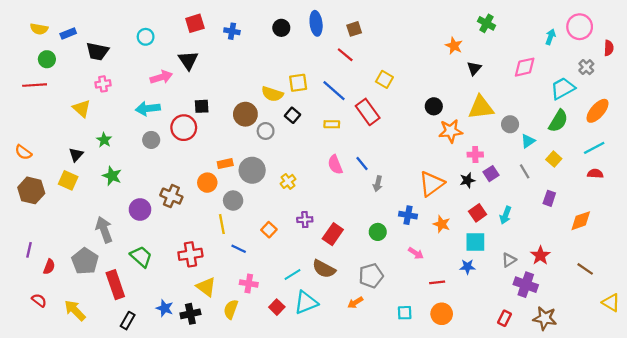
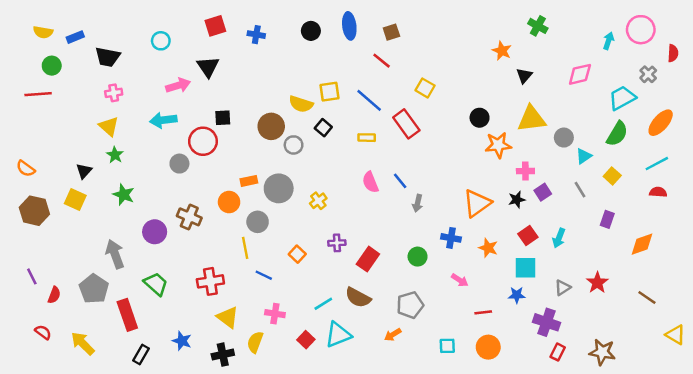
yellow triangle: (82, 109) -> (109, 126), moved
gray circle: (151, 140) -> (179, 164), moved
purple line: (29, 250) -> (32, 276), turned -40
purple cross: (526, 285) -> (546, 322), moved
black cross: (190, 314) -> (223, 355), moved

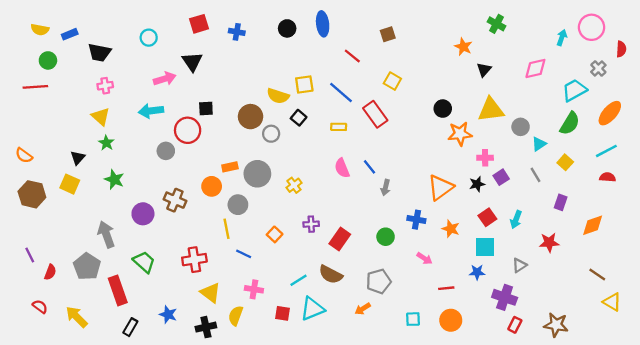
brown square: (391, 32) -> (388, 34), moved
red star: (597, 283) -> (549, 242), moved, turned 30
yellow triangle: (675, 335) -> (612, 302), moved
red square: (306, 340) -> (283, 313), turned -35

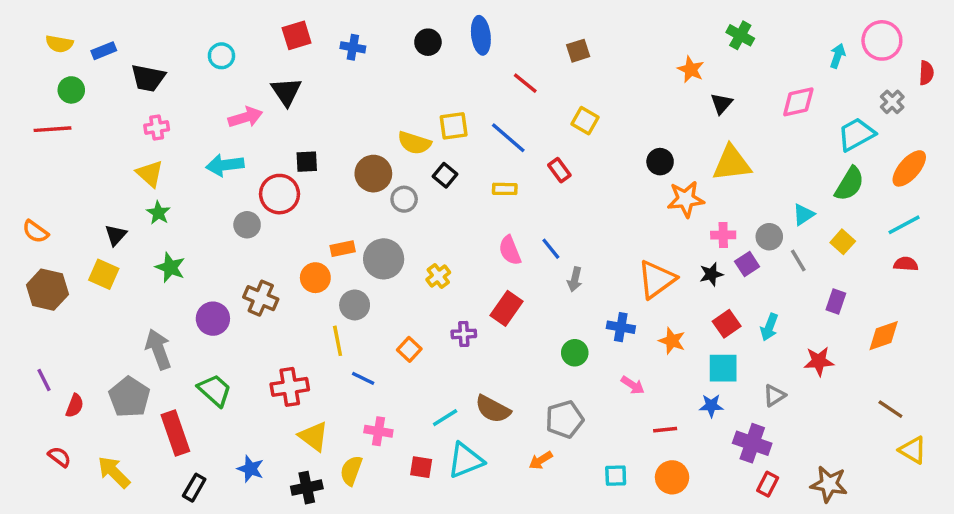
red rectangle: (375, 114) -> (559, 170), size x0.6
gray circle: (521, 127) -> (769, 237), moved
red rectangle: (340, 239) -> (506, 308), moved

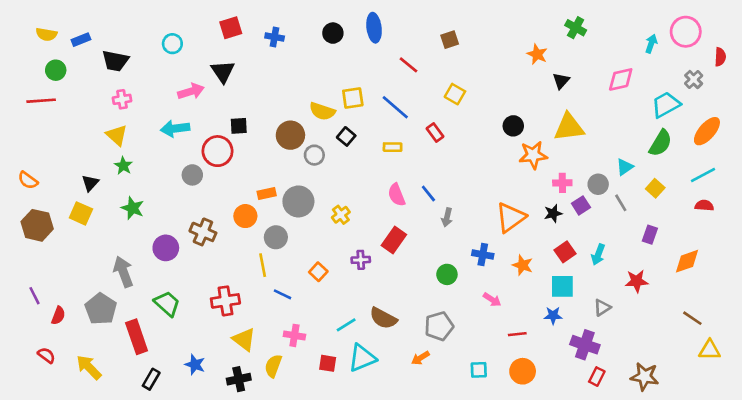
yellow triangle: (913, 450) -> (710, 350), turned -30

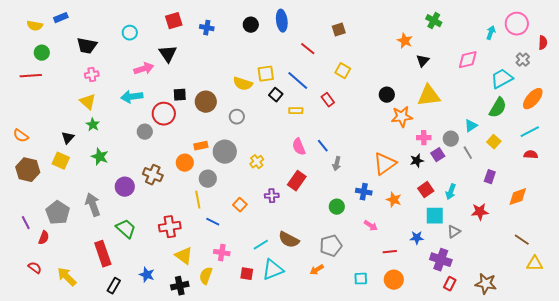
blue rectangle: (81, 40) -> (61, 18), moved
brown circle: (290, 135) -> (206, 102), moved
black square: (346, 136) -> (276, 95), moved
cyan square: (562, 286) -> (435, 216), moved
gray pentagon: (101, 309) -> (58, 213), moved

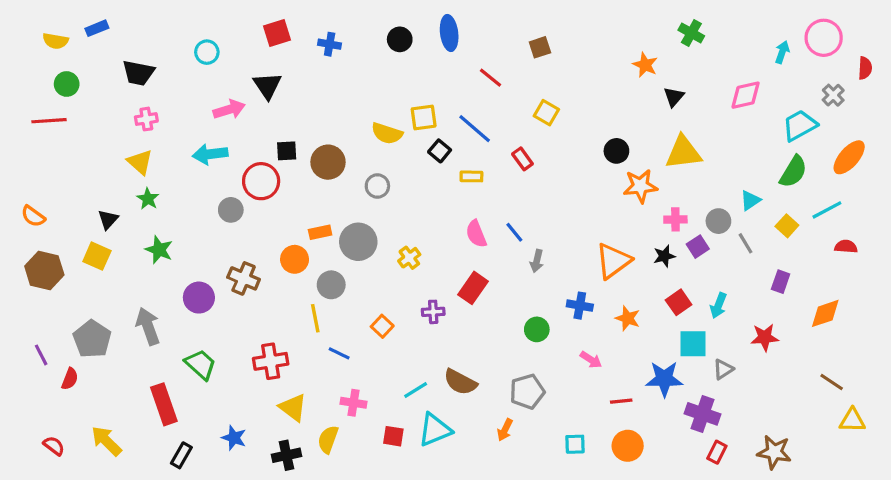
cyan line: (530, 132) -> (827, 210), moved
blue star: (417, 238) -> (664, 379), size x1.6
red semicircle: (35, 268) -> (54, 446), moved
orange arrow: (317, 270) -> (505, 430), turned -32

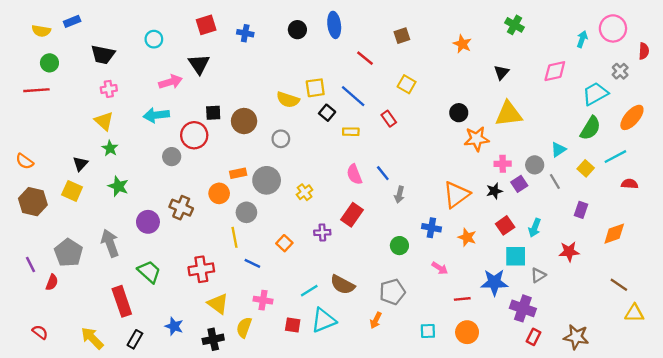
orange star: (645, 65) -> (462, 44), moved
yellow arrow: (106, 441) -> (92, 338), moved

